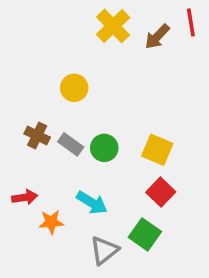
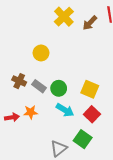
cyan arrow: (92, 203) -> (65, 110), moved
orange star: (51, 222) -> (31, 112), moved

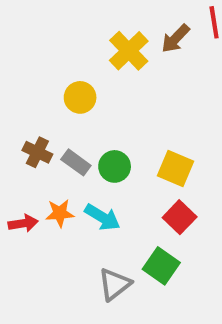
yellow cross: (64, 17) -> (129, 51), moved
cyan arrow: (65, 110) -> (102, 217), moved

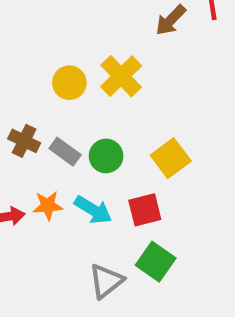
yellow cross: (129, 51) -> (121, 76), moved
yellow square: (175, 168) -> (171, 158), turned 30
red square: (180, 217) -> (145, 210), moved, turned 32

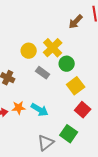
gray rectangle: (65, 152) -> (43, 73), moved
green circle: (106, 156) -> (67, 64), moved
red square: (145, 210) -> (83, 110), moved, turned -35

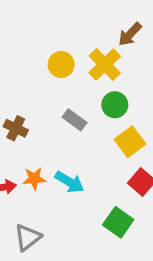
yellow cross: (53, 48) -> (105, 64), moved
yellow circle: (29, 51) -> (61, 64), moved
gray triangle: (46, 143) -> (28, 237), moved

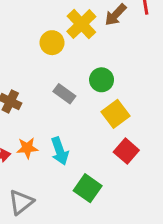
yellow cross: (105, 64) -> (81, 24), moved
cyan arrow: (70, 182) -> (60, 151), turned 40
green square: (118, 222) -> (88, 188), moved

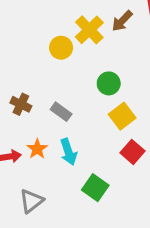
gray rectangle: (64, 94) -> (61, 112), moved
orange star: (27, 148) -> (37, 149), turned -30

